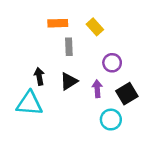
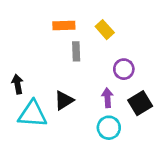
black arrow: (39, 76) -> (18, 84), moved
black triangle: (69, 81) -> (64, 100), moved
cyan circle: (111, 120) -> (109, 128), moved

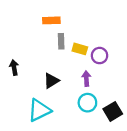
yellow rectangle: (105, 30) -> (80, 49), moved, turned -32
black square: (140, 103) -> (113, 111), moved
cyan triangle: (33, 114) -> (39, 110), moved, turned -30

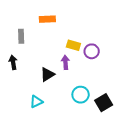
gray rectangle: (61, 41) -> (21, 36), moved
purple arrow: (86, 79) -> (65, 62), moved
cyan triangle: (39, 110) -> (36, 102), size x0.6

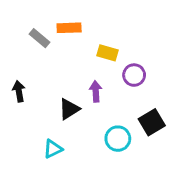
gray rectangle: (21, 36) -> (40, 38), moved, turned -48
yellow rectangle: (73, 45) -> (107, 53), moved
black square: (104, 103) -> (152, 122), moved

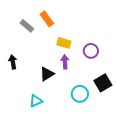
orange rectangle: (69, 28) -> (47, 19), turned 56
yellow rectangle: (107, 53) -> (64, 43), moved

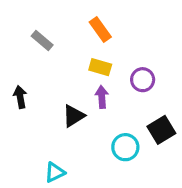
orange rectangle: (47, 19) -> (100, 29), moved
cyan triangle: (36, 101) -> (55, 172), moved

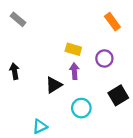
orange rectangle: (100, 29) -> (112, 22), moved
gray rectangle: (42, 40) -> (18, 19), moved
cyan circle: (125, 147) -> (81, 108), moved

